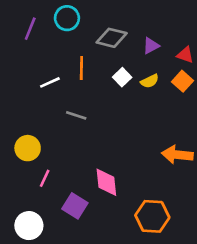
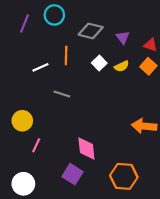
purple triangle: (151, 46) -> (123, 37), turned -40
purple square: (75, 206) -> (72, 174), moved

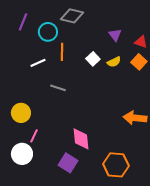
cyan circle: (54, 15) -> (48, 32), moved
gray diamond: (91, 31) -> (72, 16), moved
white circle: (23, 184) -> (22, 154), moved

